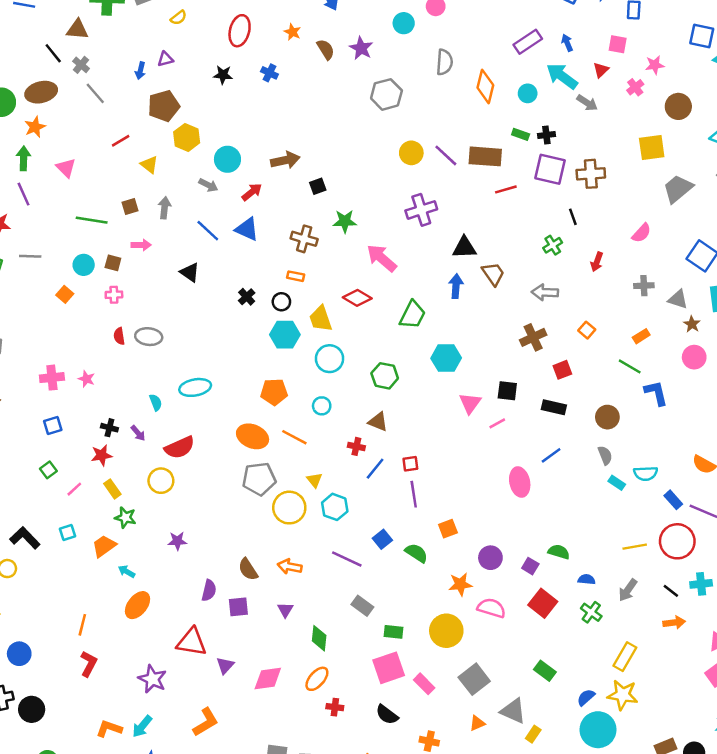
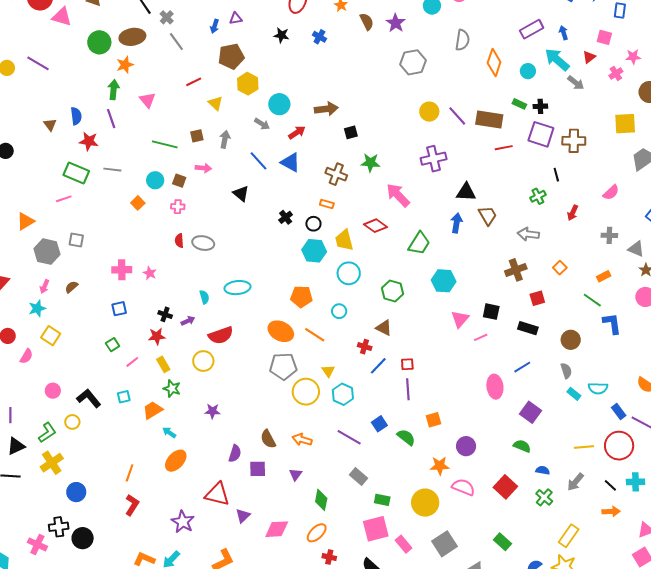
purple arrow: (138, 433) -> (188, 321), turned -80
purple square: (530, 566) -> (531, 412), moved, size x1.5

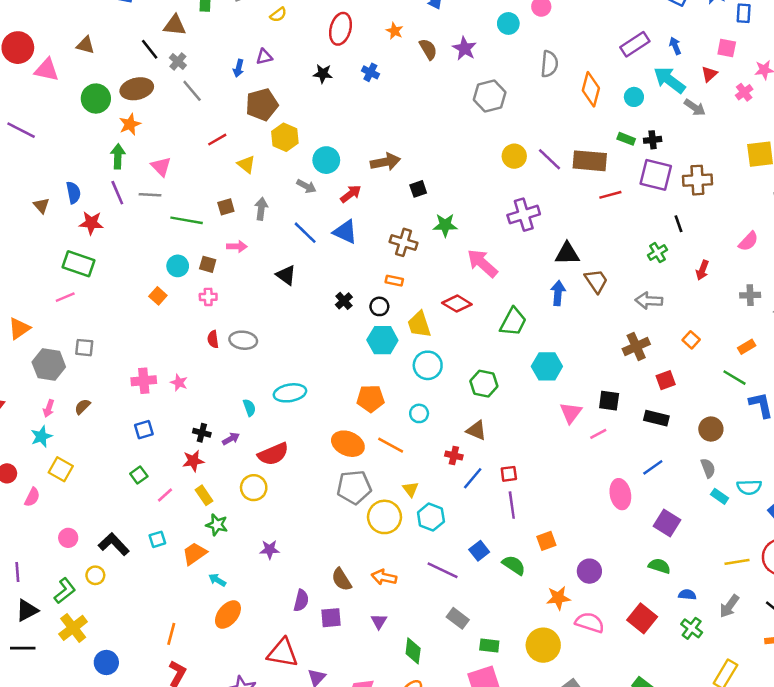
gray line: (112, 170) -> (150, 195), moved

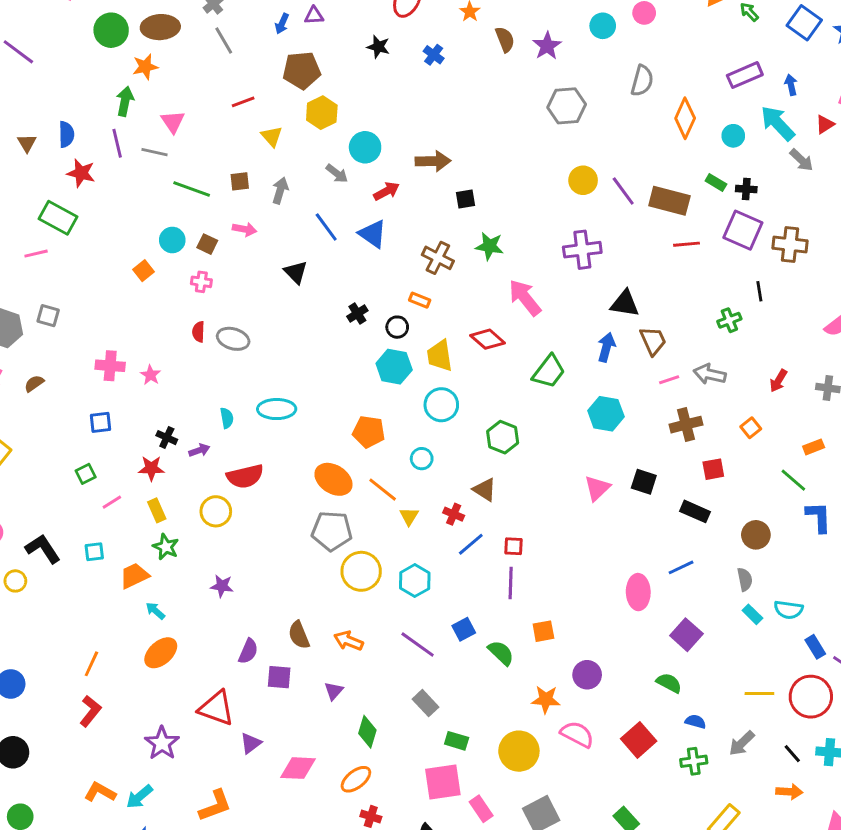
red arrow: (702, 270) -> (778, 381), moved
cyan hexagon: (547, 366) -> (606, 414), moved
pink line: (598, 434) -> (669, 380), moved
yellow triangle: (411, 489) -> (409, 516), moved
green cross: (692, 628) -> (694, 761), turned 35

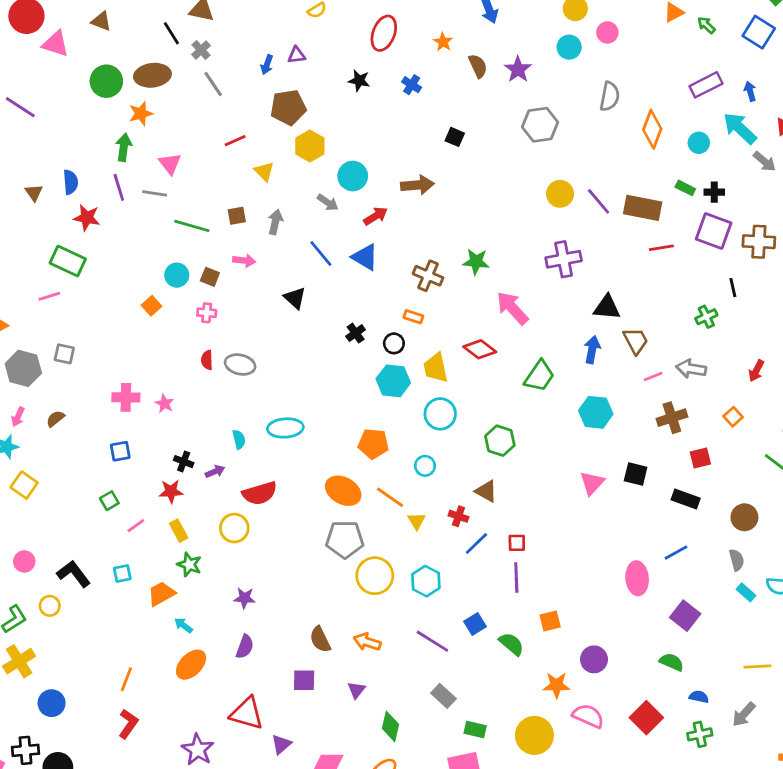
black square: (466, 199) -> (455, 137), moved, turned 36
purple semicircle: (248, 651) -> (245, 647), moved

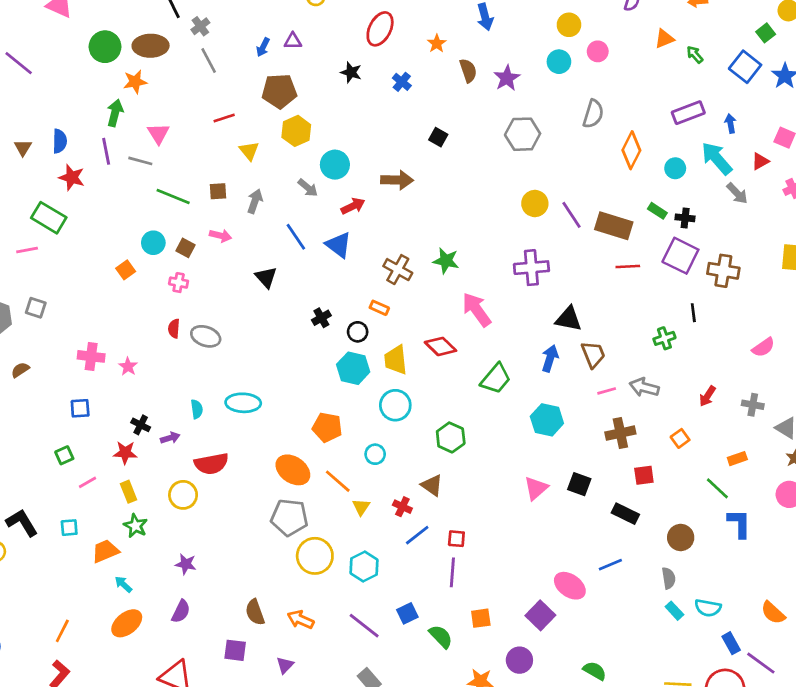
pink ellipse: (637, 578) -> (570, 586), turned -56
purple square: (685, 616) -> (540, 615), moved

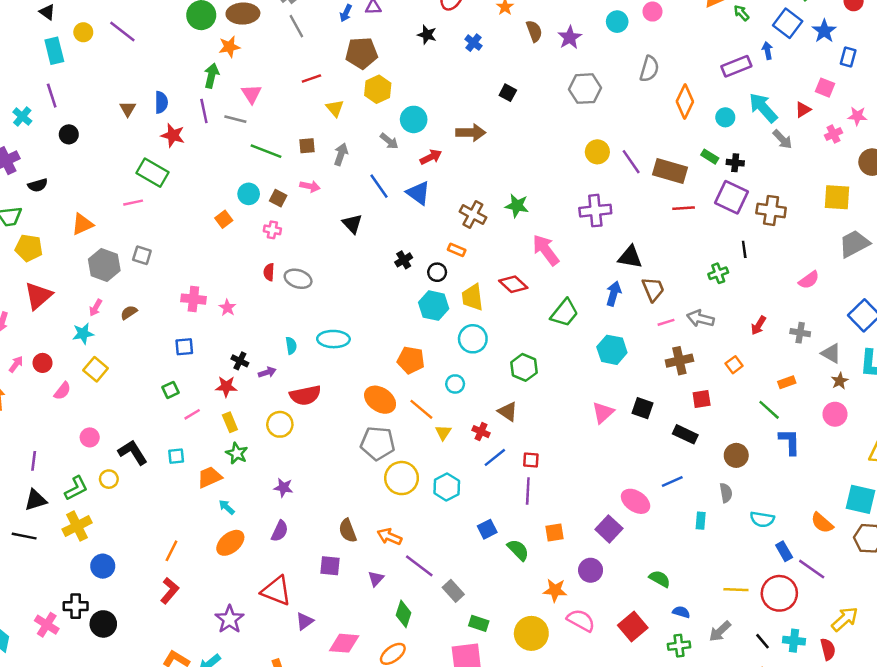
blue arrow: (730, 124) -> (767, 51), moved
cyan rectangle: (674, 611) -> (701, 521), moved, turned 49
purple line: (364, 626) -> (419, 566), moved

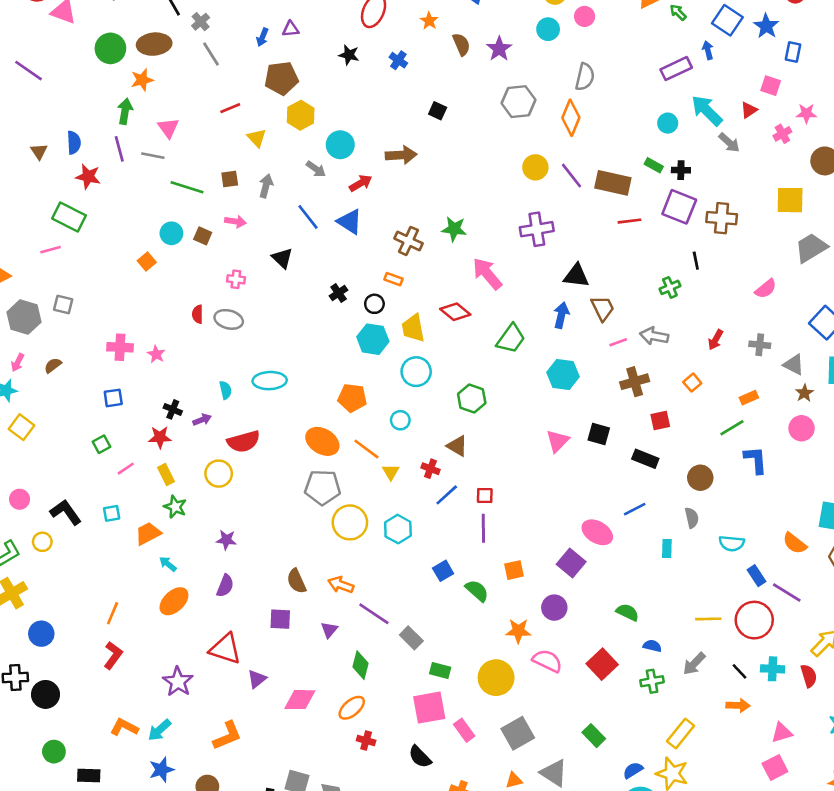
orange diamond: (685, 102) -> (571, 118), moved
pink cross: (272, 230) -> (236, 279), moved
green line: (769, 410) -> (732, 428), turned -70

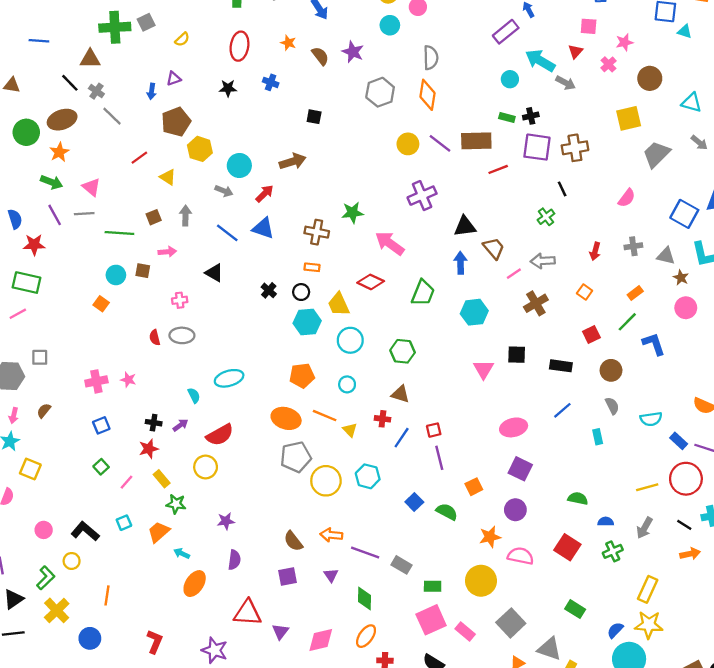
green arrow: (125, 111) -> (52, 182), turned 115
red square: (660, 421) -> (591, 335), moved
pink ellipse: (597, 532) -> (514, 427), moved, turned -30
orange line: (113, 613) -> (107, 595), moved

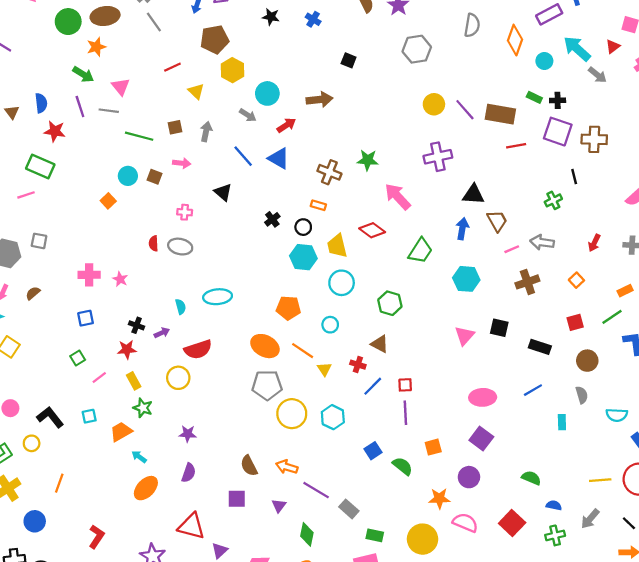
orange diamond: (428, 95) -> (515, 40), moved

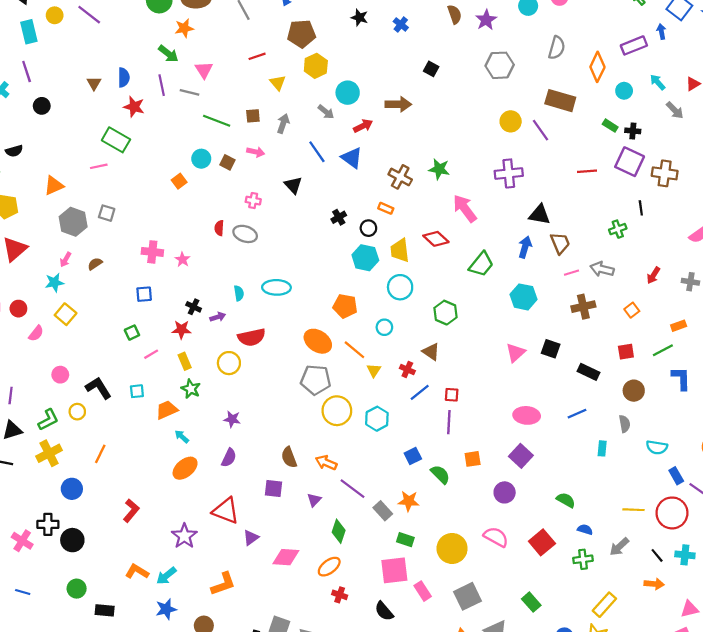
cyan arrow: (577, 49) -> (658, 82), size x0.6
brown rectangle: (500, 114) -> (560, 101), moved
orange star: (439, 498) -> (409, 501), moved

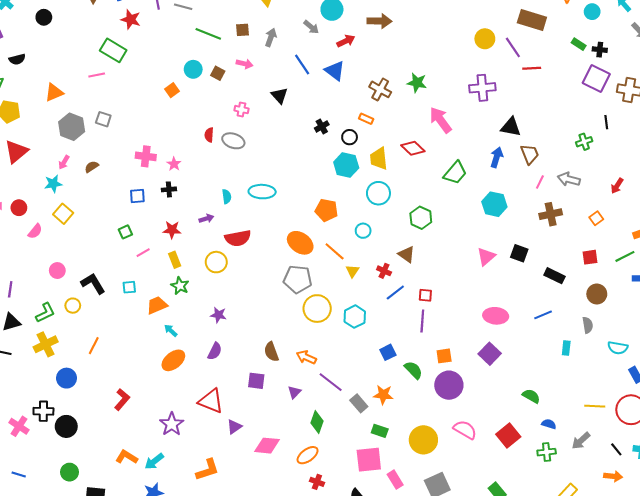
red line: (587, 171) -> (532, 68), moved
pink line: (571, 273) -> (540, 182), turned -48
black cross: (194, 307) -> (169, 189), moved, turned -32
purple circle: (505, 492) -> (449, 385), moved, size x1.4

